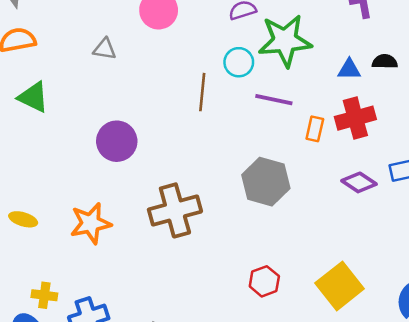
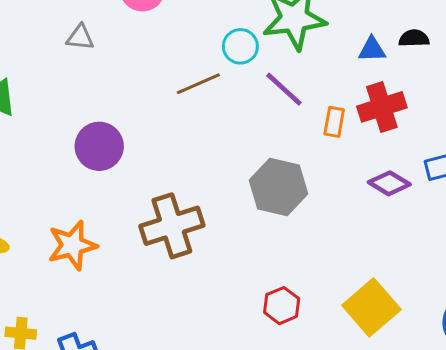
brown line: (202, 92) -> (198, 84), turned 63
purple line: (274, 100) -> (284, 89), turned 33

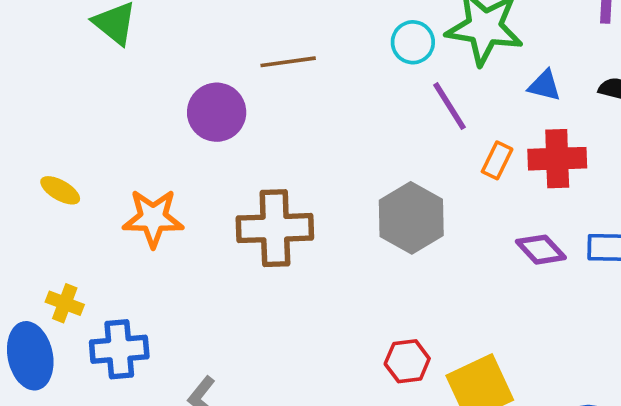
blue triangle: (372, 49) -> (544, 86), moved
brown line: (198, 84) -> (288, 62), moved
red hexagon: (282, 306) -> (407, 361), moved

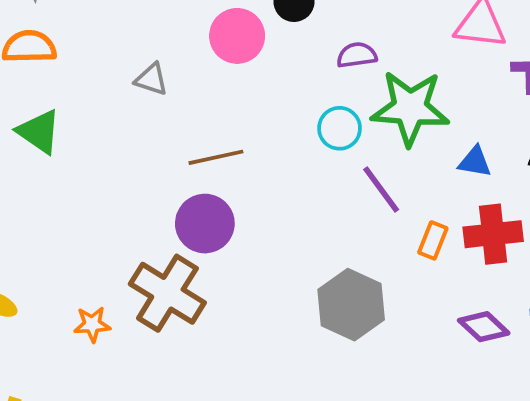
purple circle: (217, 112) -> (205, 224), moved
orange star: (153, 218) -> (92, 324), size x0.6
brown cross: (275, 228) -> (167, 293), moved, turned 38

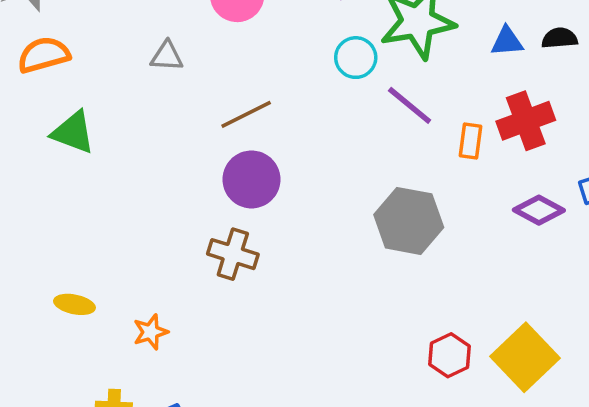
blue triangle: (475, 162) -> (507, 41), moved
brown cross: (167, 293) -> (233, 254), size x0.7
orange star: (92, 324) -> (151, 332), moved

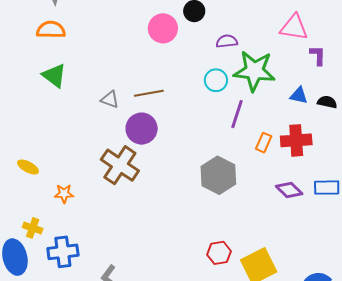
gray triangle: (167, 56) -> (110, 99), moved
purple line: (410, 105) -> (237, 114), turned 52
brown cross: (233, 254) -> (120, 165), size x1.4

